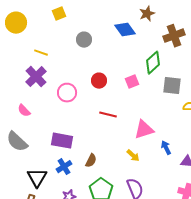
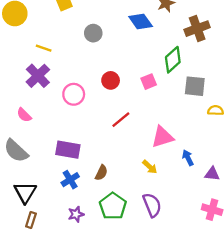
red line: (108, 115) -> (121, 120), turned -54
black triangle: (37, 178) -> (25, 192), moved

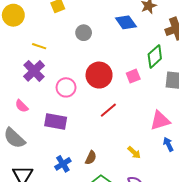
red circle: (111, 80) -> (99, 75), size x1.6
pink triangle: (162, 137) -> (160, 121), moved
purple rectangle: (68, 150) -> (56, 122), moved

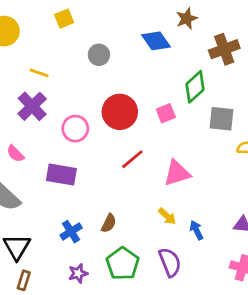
pink triangle: (160, 121) -> (177, 173), moved
blue arrow: (168, 144) -> (196, 230), moved

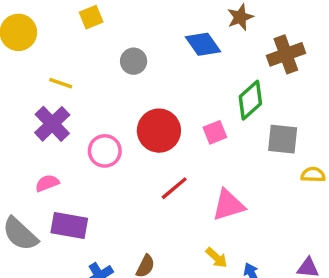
pink semicircle: (15, 154) -> (47, 183), moved, turned 114
purple rectangle: (61, 175) -> (69, 225), moved

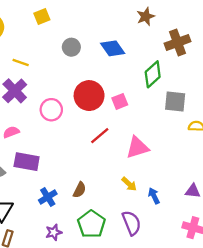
blue diamond: (203, 44) -> (113, 48), moved
pink square: (215, 132) -> (120, 101), moved

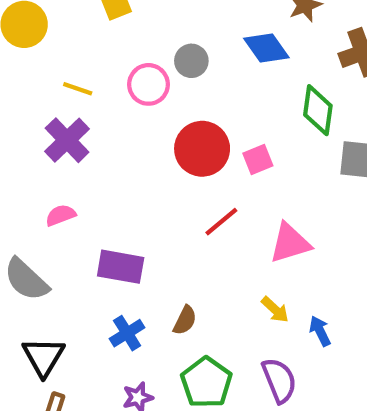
gray circle: (71, 47) -> (191, 61), moved
blue diamond: (113, 48) -> (266, 48), moved
green diamond: (153, 74) -> (318, 110), turned -40
pink circle: (51, 110) -> (148, 84), moved
purple rectangle: (27, 162) -> (121, 267), moved

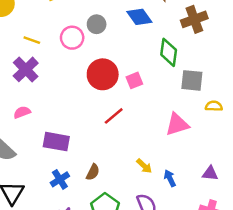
pink triangle: (290, 243) -> (177, 124), moved

